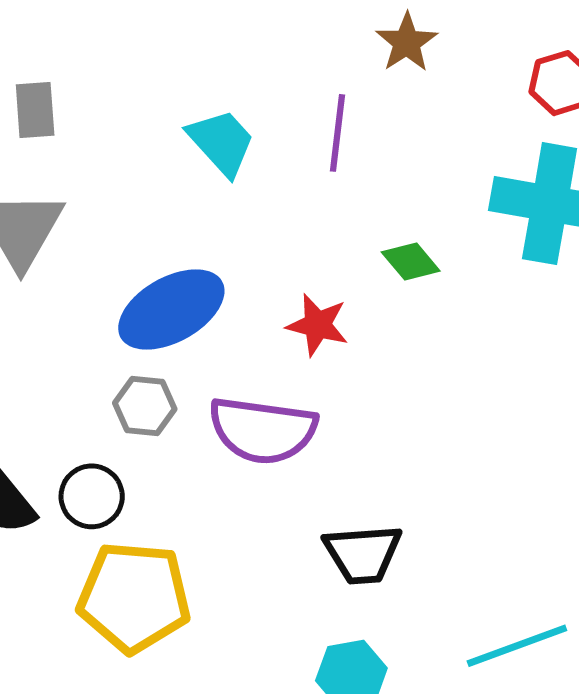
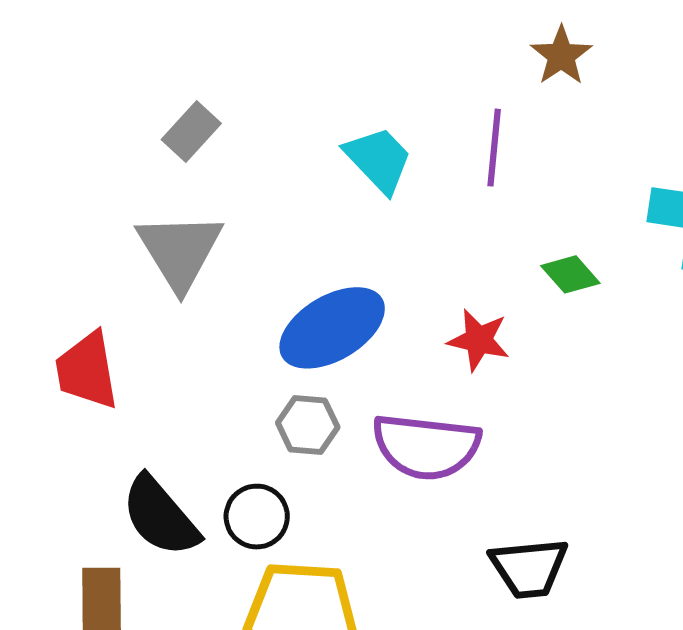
gray rectangle: (35, 110) -> (191, 131), turned 48

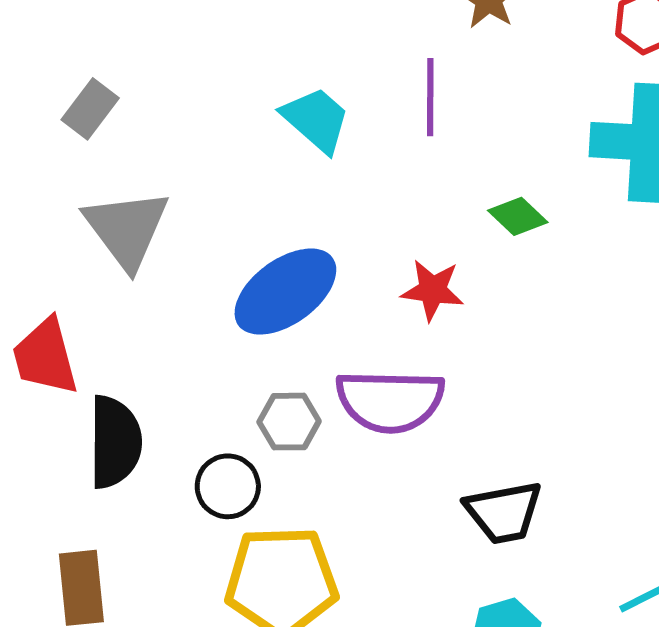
gray rectangle: (191, 131) -> (90, 109), moved
gray hexagon: (308, 425) -> (289, 422), moved
black semicircle: (160, 516) -> (115, 442), moved, turned -134

